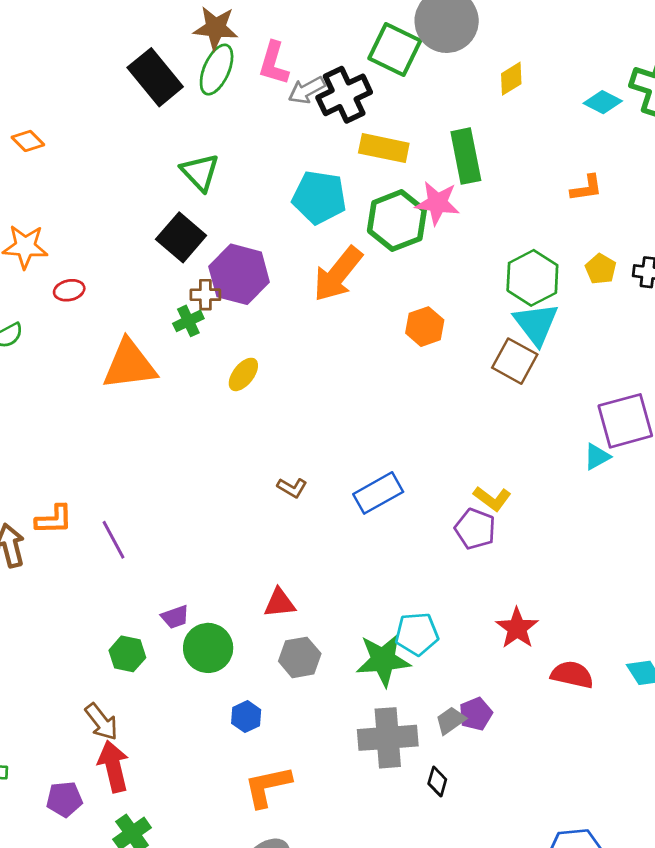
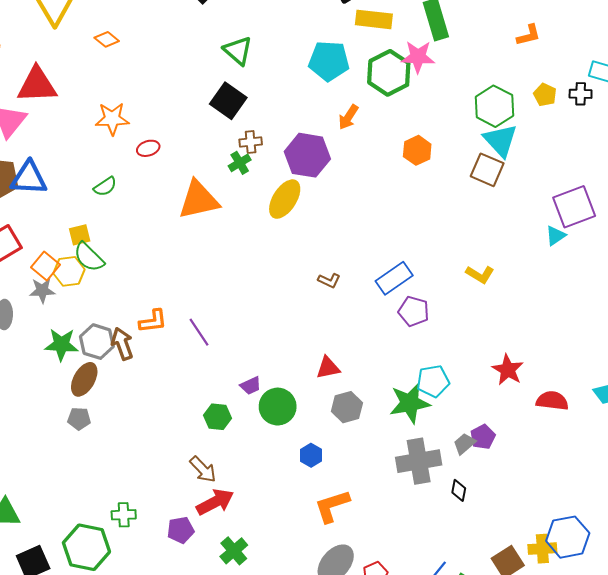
purple hexagon: (239, 274) -> (307, 155), moved
orange arrow: (338, 274) -> (348, 117), size x0.6
yellow ellipse: (243, 374) -> (285, 199), size x1.5
purple pentagon: (475, 529) -> (414, 311), moved
red arrow: (113, 766) -> (215, 502), turned 81

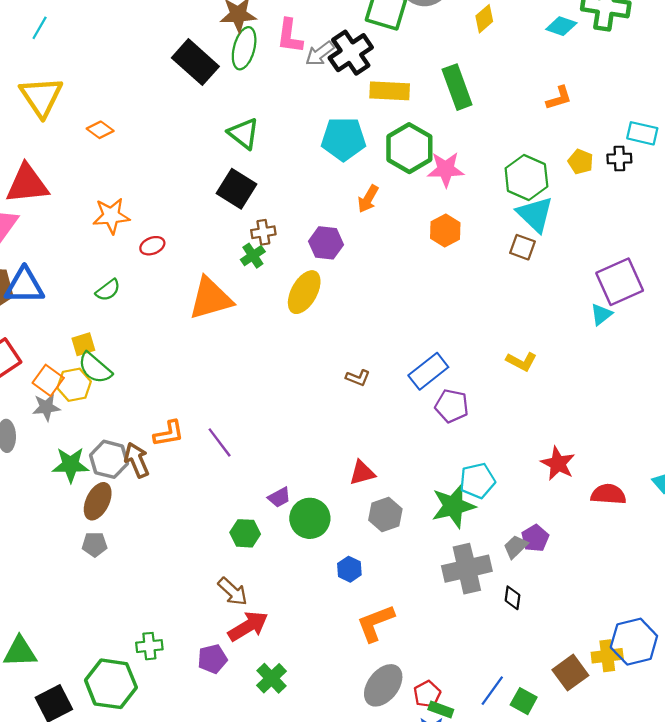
pink star: (418, 57) -> (446, 169), moved
purple hexagon: (307, 155) -> (326, 243), size x0.7
brown square: (487, 170) -> (523, 247), size x0.7

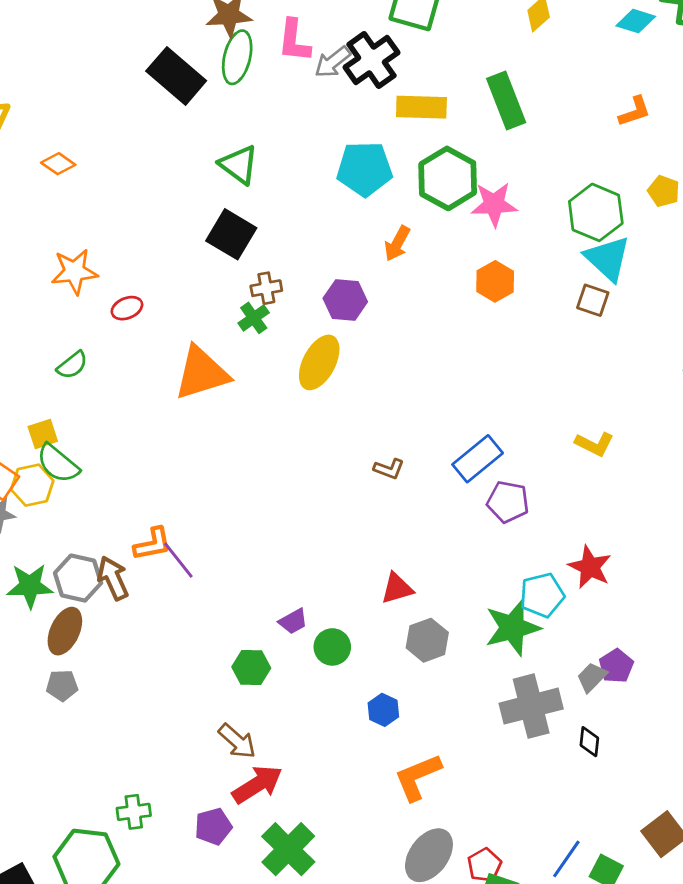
purple line: (220, 442) -> (178, 560), moved
red star: (558, 463) -> (590, 567), moved
green circle: (310, 518) -> (332, 647), size x0.7
green cross: (272, 678) -> (288, 849), size x1.4

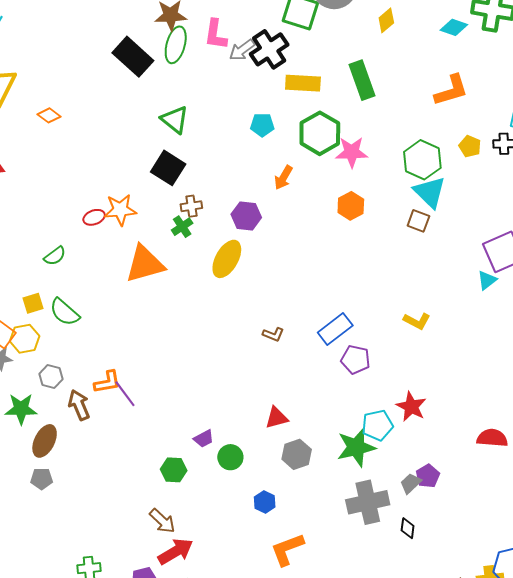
orange L-shape: (635, 111) -> (451, 90), size x1.5
cyan pentagon: (365, 169) -> (262, 125), size x0.6
orange star: (74, 272) -> (120, 210), moved
green semicircle: (58, 463) -> (64, 312), moved
gray hexagon: (78, 578) -> (51, 377), moved, size x0.7

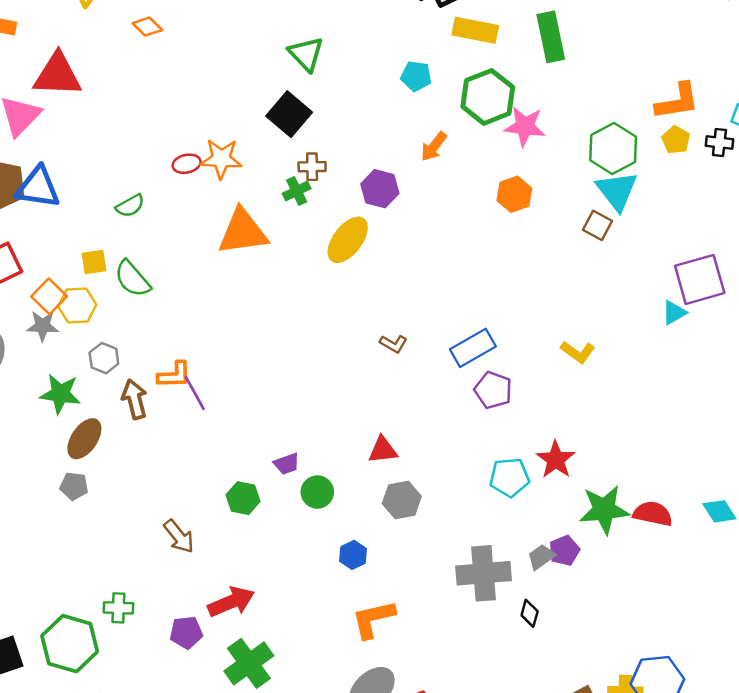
orange L-shape: (451, 90) -> (677, 101), moved
green star: (356, 447) -> (604, 510), moved
brown arrow: (162, 521) -> (179, 536), moved

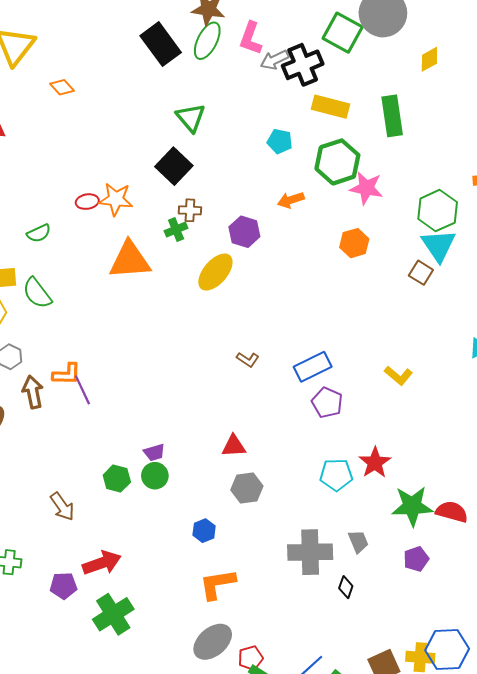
orange arrow: (434, 147) -> (291, 200), turned 30
green circle: (317, 492) -> (155, 476), moved
purple pentagon: (564, 551) -> (416, 559), moved
gray trapezoid: (541, 557) -> (358, 542), turned 100

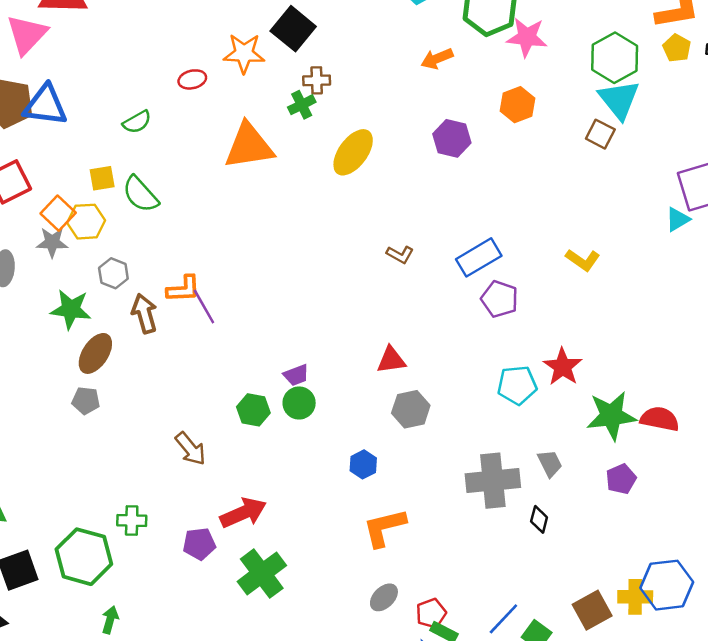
orange star: (116, 199) -> (244, 53), moved
purple hexagon: (244, 232) -> (452, 138), moved
gray ellipse: (213, 642) -> (384, 597), size x0.6

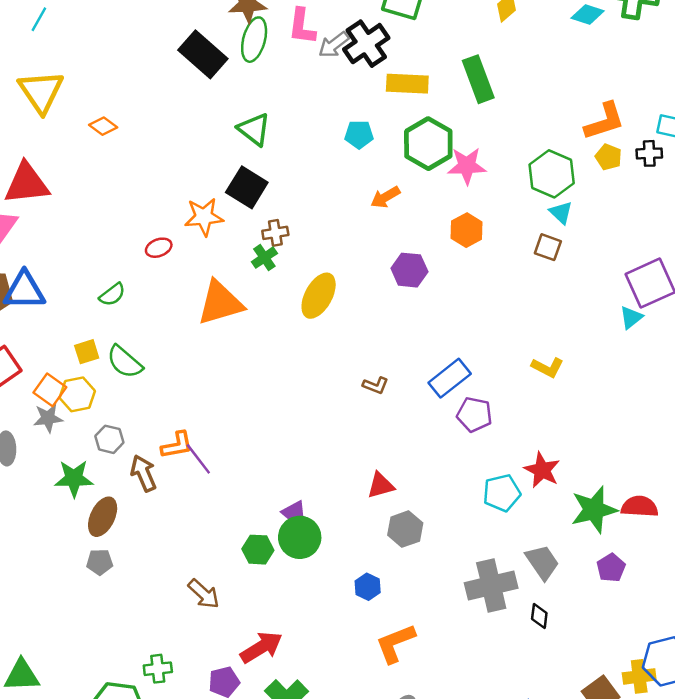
cyan triangle: (619, 100) -> (561, 213), size x0.6
green circle: (299, 403) -> (300, 537), size x1.4
gray trapezoid: (550, 463) -> (542, 562), size x1.4

